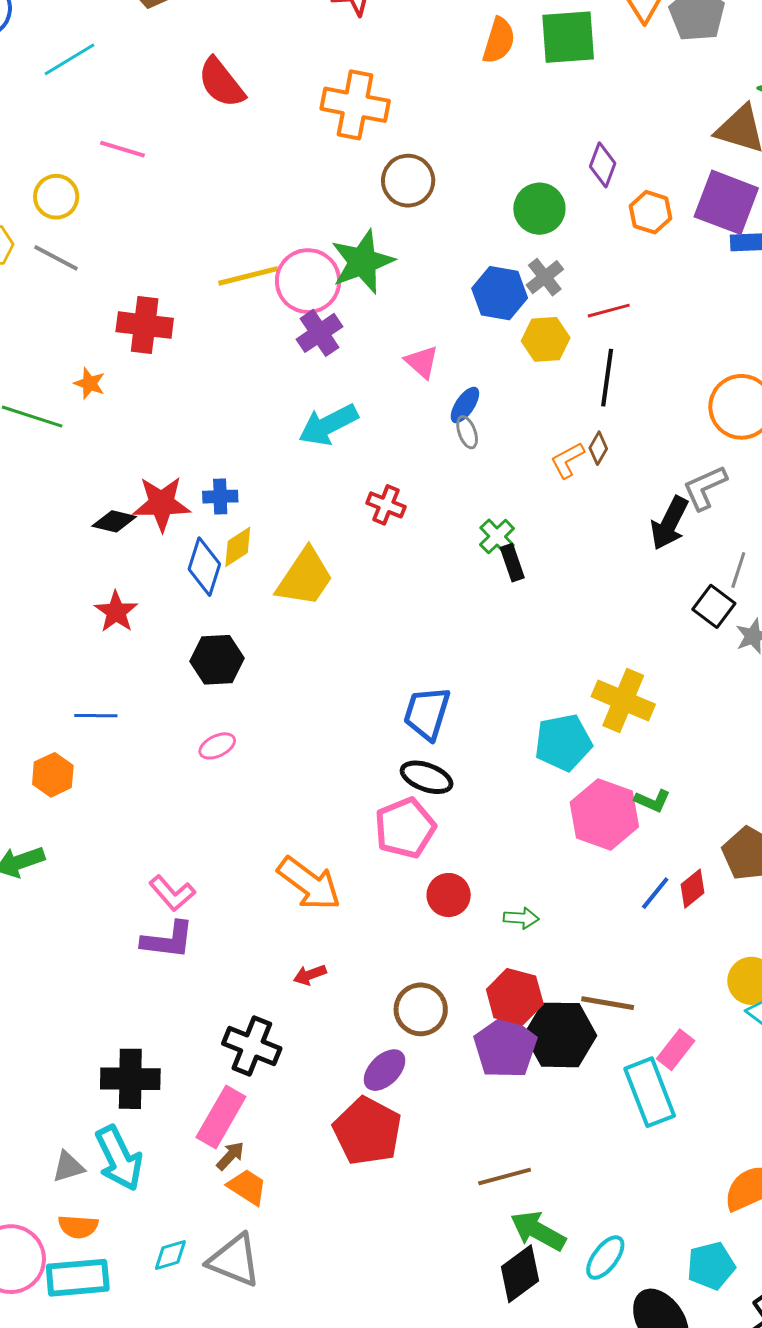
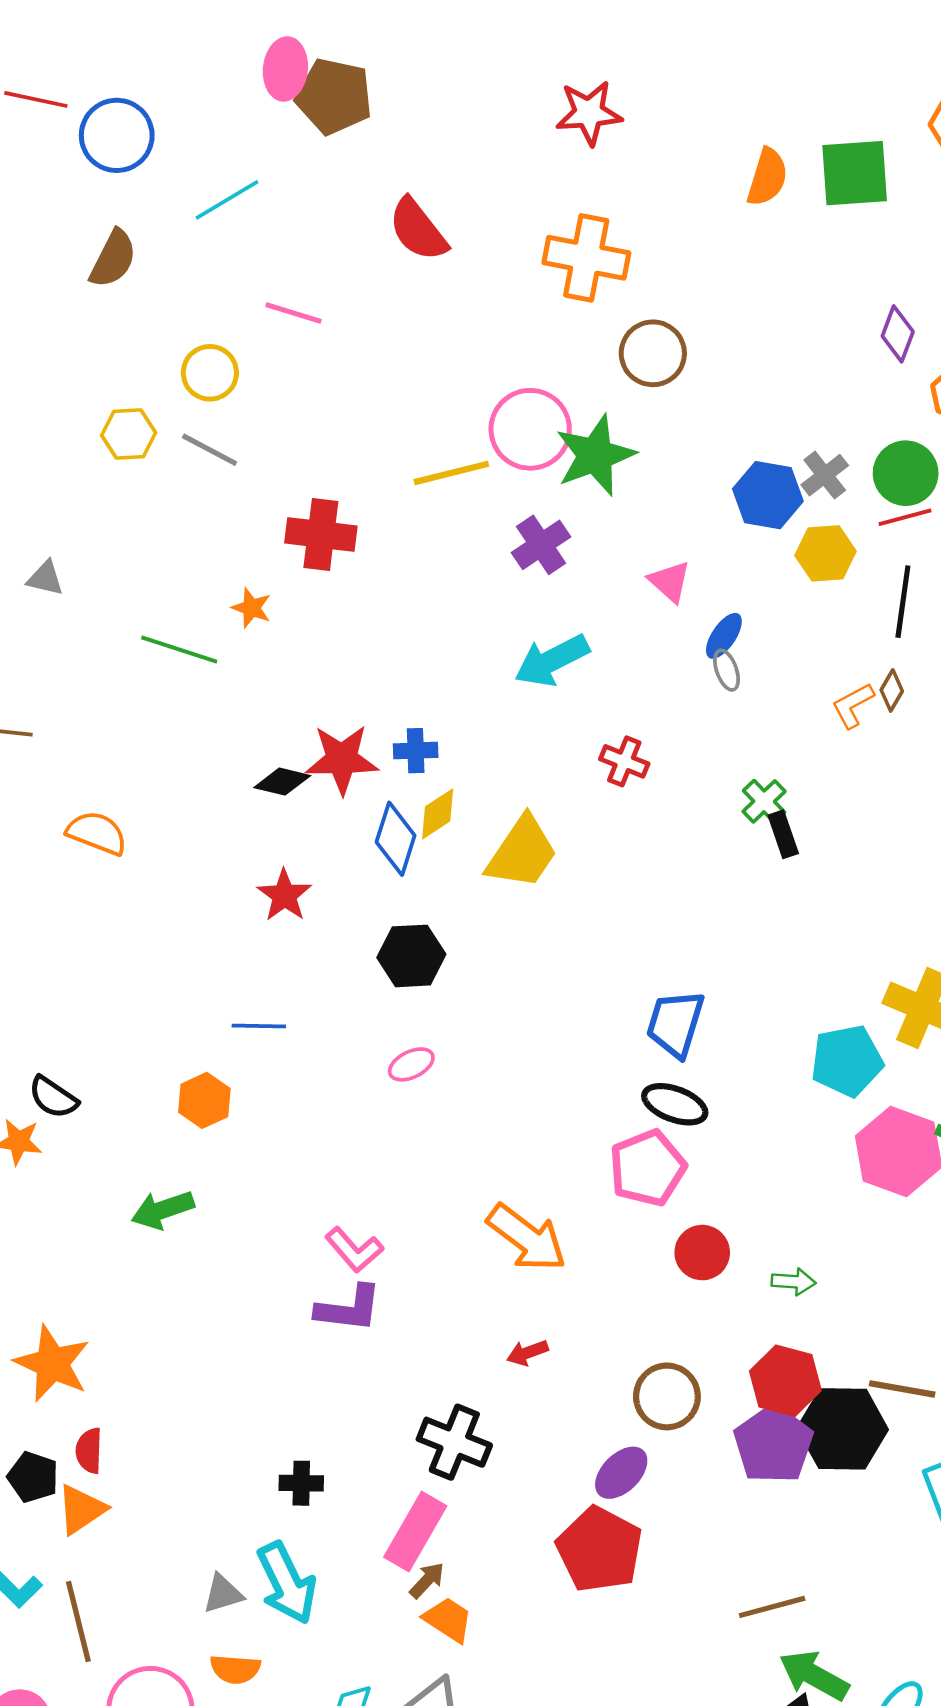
green circle: (539, 209) -> (906, 473), moved
pink circle: (308, 281) -> (530, 429), moved
black cross: (130, 1079) -> (301, 1483), size x0.6

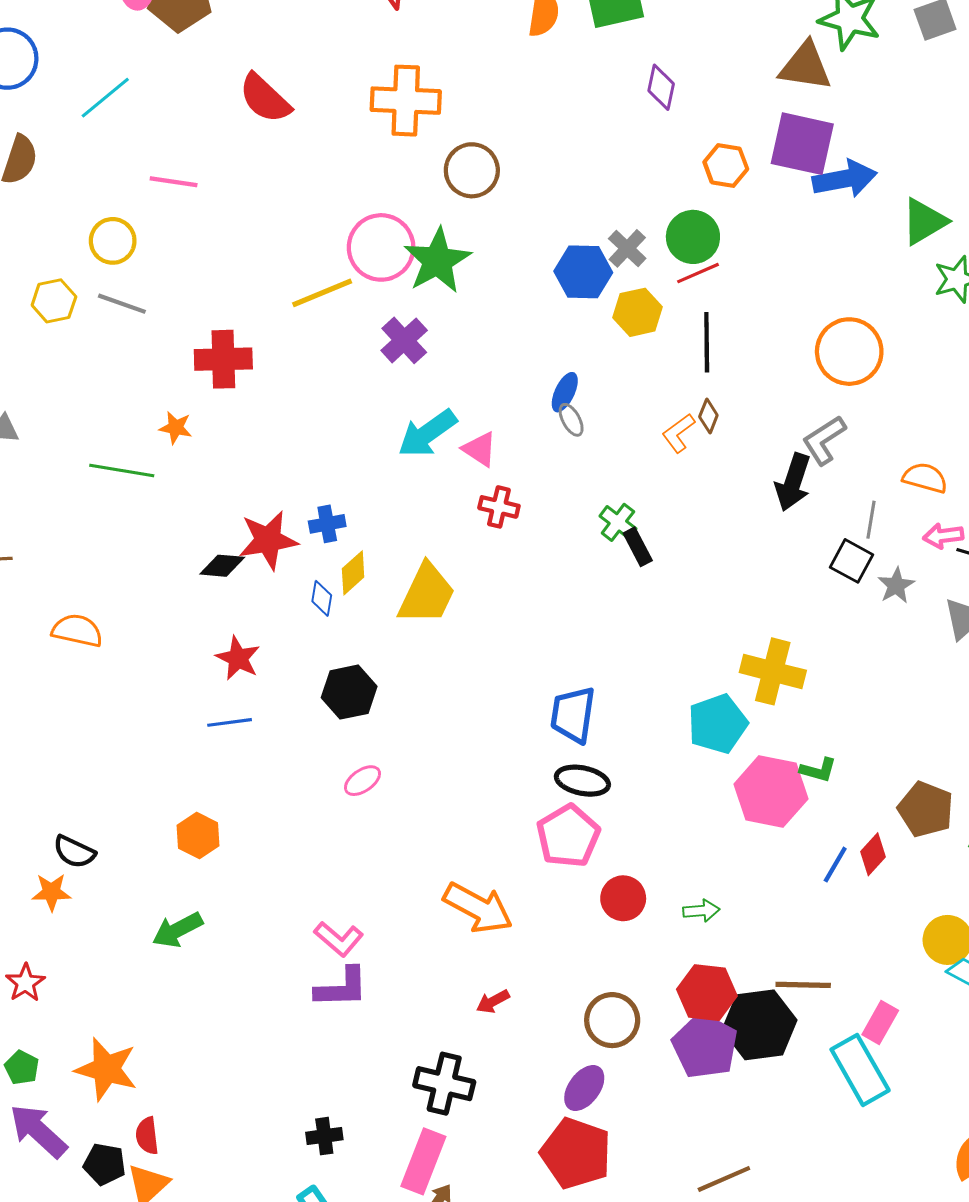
purple diamond: (898, 334) -> (661, 87), moved
pink triangle: (670, 582) -> (480, 449), moved
blue diamond: (396, 839) -> (322, 598), size x0.6
blue line: (259, 1026) -> (230, 722), moved

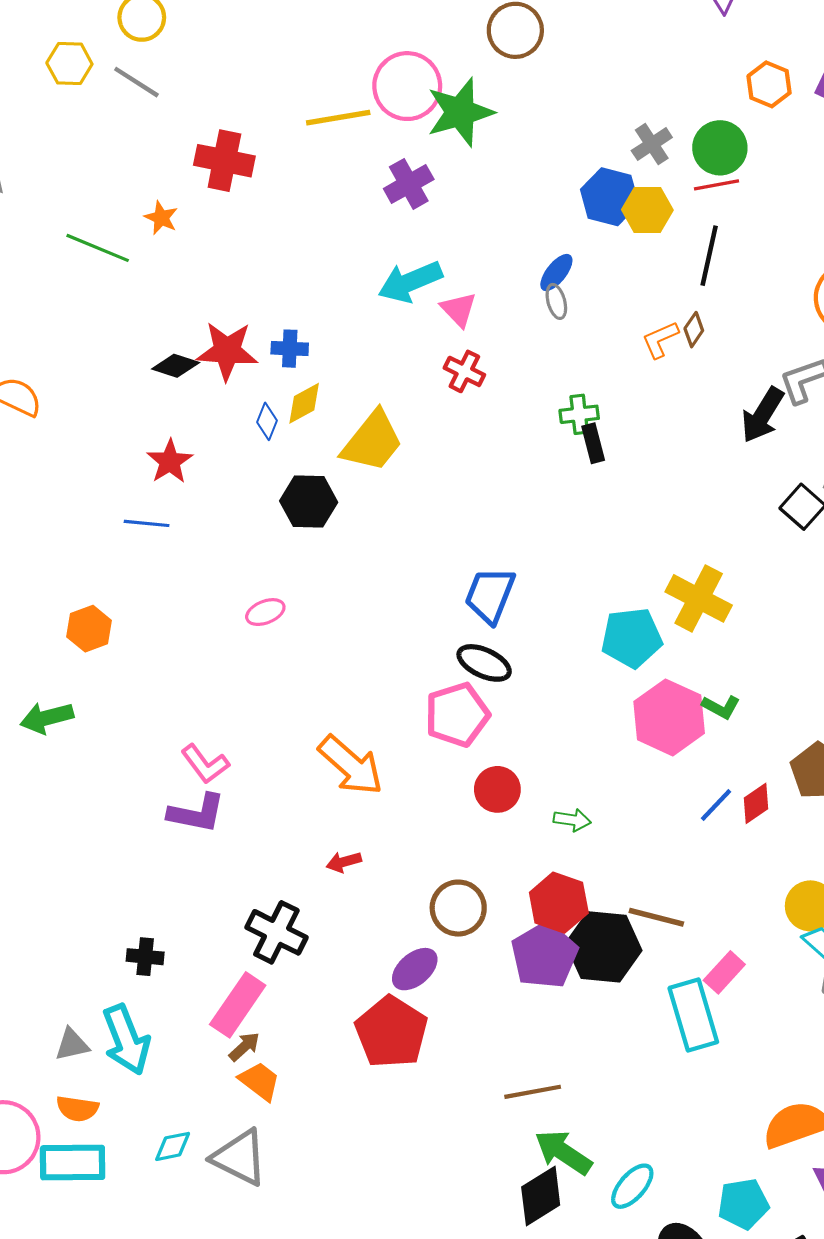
blue hexagon: (583, 272) -> (610, 197), moved
green cross: (618, 522) -> (579, 414), turned 33
black hexagon: (349, 692) -> (309, 502), moved

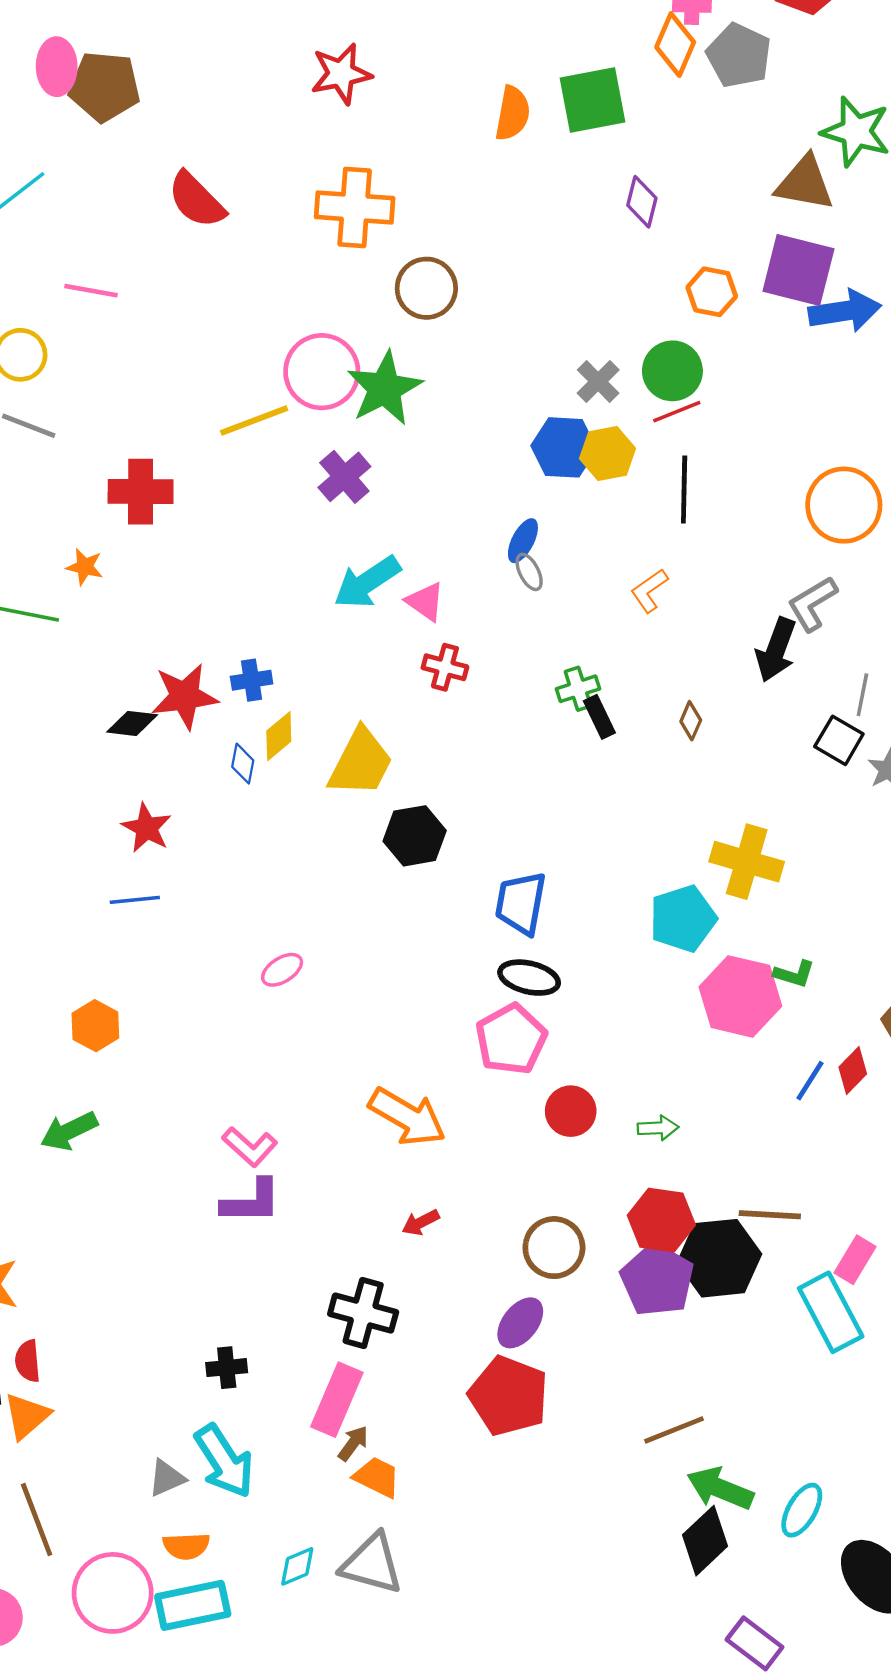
brown diamond: (694, 330) -> (691, 721), moved
black hexagon: (309, 502) -> (415, 836), moved

